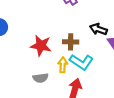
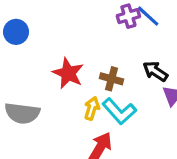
gray semicircle: (40, 78) -> (22, 113), moved, size x1.5

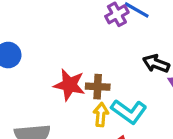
brown cross: (111, 79) -> (98, 87), moved

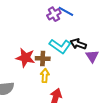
cyan L-shape: (129, 111) -> (60, 46), moved

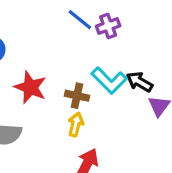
blue line: (66, 11) -> (80, 20), moved
red star: (25, 58) -> (30, 87), moved

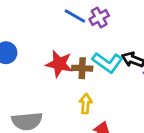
red star: (30, 87) -> (59, 64), moved
brown cross: (77, 96) -> (82, 68), moved

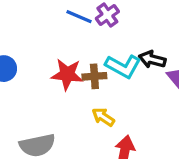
yellow arrow: (86, 104) -> (103, 117), turned -54

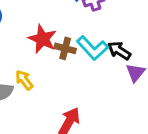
yellow arrow: (103, 117) -> (24, 80), moved

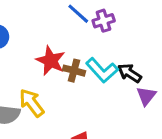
yellow arrow: (24, 80) -> (32, 103), size x1.4

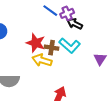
black arrow: (130, 73) -> (75, 24), moved
yellow arrow: (32, 103) -> (42, 60), moved, turned -30

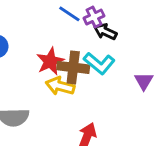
red star: (36, 43) -> (50, 61), turned 30
brown cross: (52, 48) -> (73, 67), size x1.5

